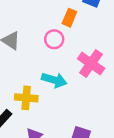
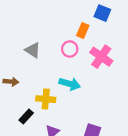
pink cross: (91, 63) -> (101, 57), moved

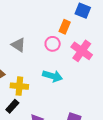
yellow cross: (46, 99) -> (19, 86), moved

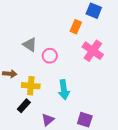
pink circle: (53, 44) -> (50, 56), moved
cyan arrow: (53, 76) -> (64, 90), moved, turned 66

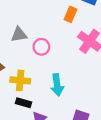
gray triangle: (30, 45) -> (19, 35), turned -42
black rectangle: (24, 106) -> (24, 103), moved, turned 64

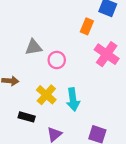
yellow cross: (20, 80) -> (46, 95), moved, turned 36
black rectangle: (24, 103) -> (27, 117), moved

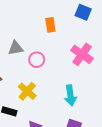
orange rectangle: (87, 26) -> (50, 25), moved, turned -32
cyan arrow: (73, 99) -> (70, 96), moved

